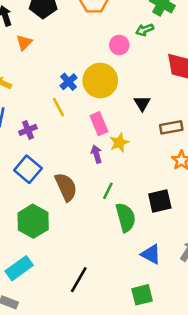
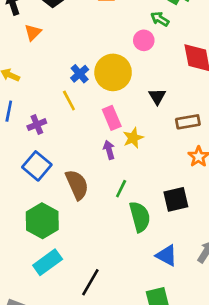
green arrow: (145, 30) -> (160, 19), turned 54
pink circle: (119, 45) -> (144, 40), moved
cyan rectangle: (19, 268) -> (48, 262), moved

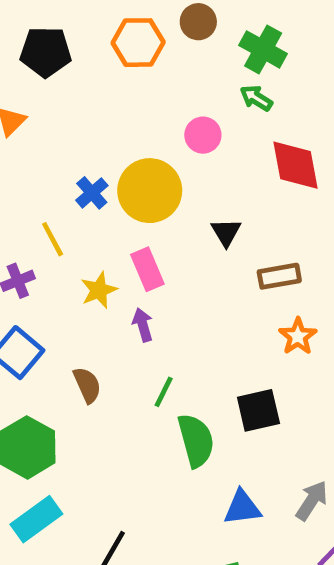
green arrow: (160, 19) -> (256, 98), moved
yellow line: (69, 100) -> (53, 239), moved
yellow star: (133, 138) -> (99, 290), moved
brown semicircle: (77, 185) -> (87, 385), size x0.7
blue triangle: (166, 255) -> (242, 508), turned -35

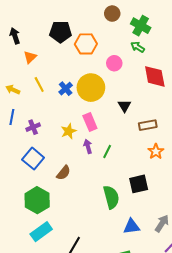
orange hexagon: (138, 43) -> (86, 44), moved
black pentagon: (46, 52) -> (60, 32), moved
yellow line: (53, 239) -> (39, 85), moved
brown semicircle: (87, 385) -> (64, 173), turned 63
green line: (164, 392) -> (107, 151), moved

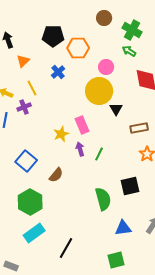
yellow circle: (91, 88) -> (99, 91), moved
blue cross: (66, 89) -> (58, 72), moved
purple cross: (33, 127) -> (24, 107), moved

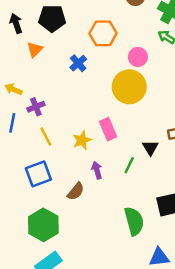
black pentagon: (53, 36) -> (52, 18), moved
yellow line: (32, 88) -> (46, 137), moved
black triangle: (116, 109) -> (150, 148), moved
purple arrow: (80, 149) -> (97, 170), moved
blue square: (26, 161) -> (38, 174), turned 30

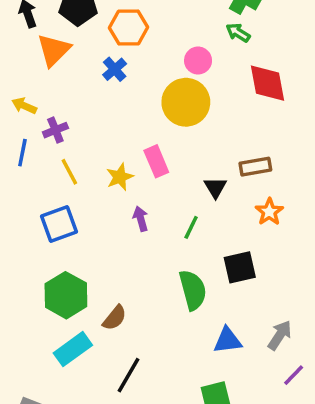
orange hexagon: (103, 33) -> (128, 27), moved
orange triangle: (35, 49) -> (54, 50), size x1.5
green line: (129, 165) -> (191, 227), moved
brown semicircle: (76, 191) -> (115, 318), moved

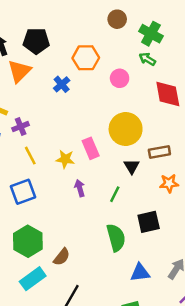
orange hexagon: (128, 27) -> (86, 58), moved
yellow circle: (186, 102) -> (126, 129), moved
yellow star: (120, 177) -> (65, 159), turned 30
orange star: (269, 212) -> (169, 183), turned 30

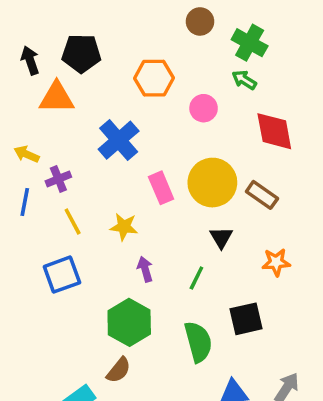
orange triangle: (19, 71) -> (57, 98), turned 45
blue cross: (62, 84) -> (119, 140), moved, size x1.6
pink rectangle: (91, 148) -> (161, 188), moved
brown rectangle: (159, 152) -> (262, 195), moved, turned 45
green hexagon: (28, 241) -> (129, 322), moved

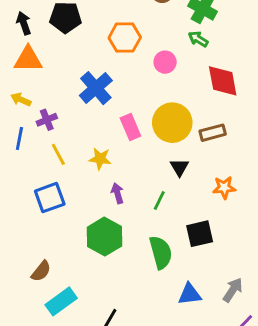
orange triangle: (57, 98) -> (28, 59), moved
brown rectangle: (262, 195) -> (213, 133), turned -50
brown semicircle: (119, 370) -> (41, 271), moved

